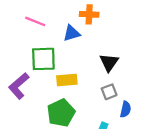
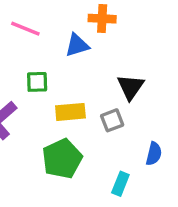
green square: (43, 59) -> (37, 82), size x0.6
gray square: (109, 92) -> (112, 120), moved

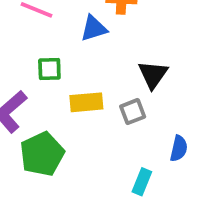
green pentagon: (62, 159) -> (42, 154), moved

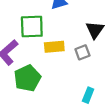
green square: (49, 69) -> (32, 26), size x1.6

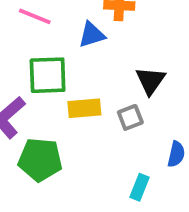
green pentagon: (27, 78) -> (40, 160), turned 30

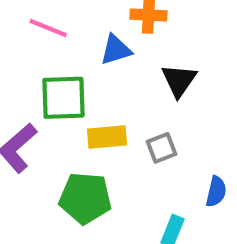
black triangle: (150, 81) -> (179, 80), moved
green pentagon: (40, 160) -> (85, 198), moved

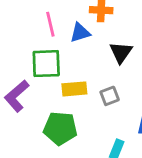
pink line: (48, 28) -> (50, 24), moved, turned 55

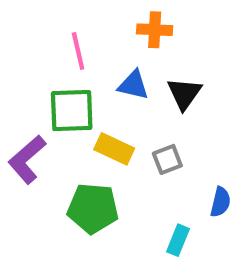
blue triangle: (80, 33) -> (133, 85), moved, turned 30
yellow rectangle: (74, 89) -> (114, 149), turned 30

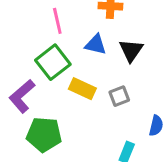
green square: (72, 111) -> (53, 62), turned -36
green pentagon: (93, 208) -> (44, 134), moved

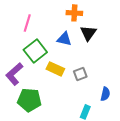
pink line: (57, 21) -> (27, 23), moved, turned 30
black triangle: (131, 50) -> (88, 33), moved

